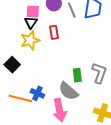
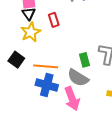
blue cross: (37, 93) -> (47, 85), size x1.5
orange line: (20, 99) -> (46, 66), moved

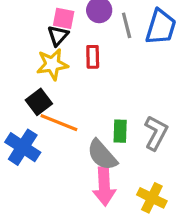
black square: (16, 60) -> (39, 102), moved
blue cross: (47, 85) -> (23, 147), moved
pink arrow: (72, 99) -> (104, 186), moved

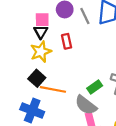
green rectangle: (120, 131) -> (95, 87), turned 64

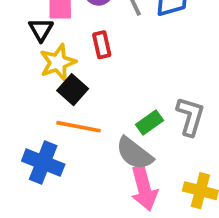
black triangle: (41, 32) -> (41, 30), moved
black square: (37, 78) -> (73, 90), moved

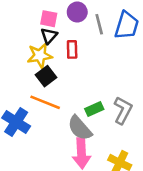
black triangle: (41, 30) -> (49, 36), moved

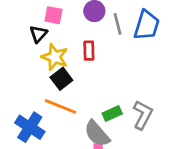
pink square: (49, 19) -> (53, 15), moved
black triangle: (49, 36) -> (38, 34), moved
yellow star: (40, 56) -> (55, 57), turned 30

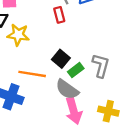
red rectangle: (89, 51) -> (59, 15), moved
black square: (61, 79) -> (61, 59), moved

